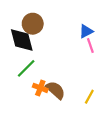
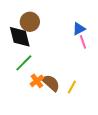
orange cross: (40, 88) -> (37, 81), turned 32
yellow line: (89, 97) -> (72, 87), moved

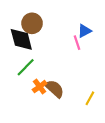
pink line: (83, 42) -> (77, 43), moved
yellow line: (72, 87) -> (90, 98), moved

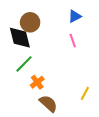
blue triangle: (85, 31) -> (75, 16), moved
brown semicircle: (55, 89) -> (48, 104), moved

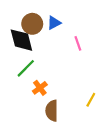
blue triangle: (75, 16) -> (54, 23), moved
brown semicircle: (48, 104) -> (52, 111), turned -132

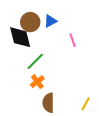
green line: (26, 68) -> (35, 61), moved
yellow line: (91, 100) -> (86, 104), moved

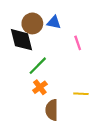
blue triangle: (50, 21) -> (54, 22), turned 40
yellow line: (86, 104) -> (81, 94), moved, turned 64

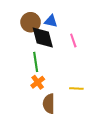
black diamond: (22, 40) -> (43, 37), moved
green line: (38, 66) -> (36, 62), turned -54

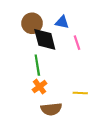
blue triangle: (51, 21) -> (62, 22), moved
brown semicircle: (49, 104) -> (51, 109), turned -96

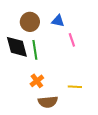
black diamond: (45, 39) -> (17, 47), moved
green line: (37, 65) -> (35, 50), moved

